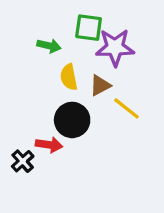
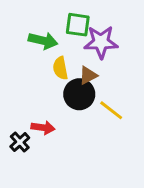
green arrow: (49, 46) -> (43, 41), size x1.4
yellow line: (127, 108) -> (111, 110), moved
black circle: (72, 120) -> (79, 94), moved

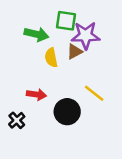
brown triangle: (88, 75) -> (75, 51), moved
black circle: (79, 94) -> (67, 112), moved
red arrow: (43, 128) -> (36, 94), moved

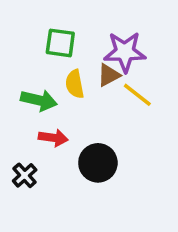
green square: (66, 21) -> (60, 43), moved
green arrow: (36, 34) -> (39, 100), moved
yellow line: (94, 93) -> (137, 95), moved

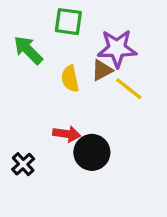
green square: (60, 43) -> (68, 22), moved
green arrow: (39, 100) -> (28, 50), moved, turned -148
red arrow: (53, 138) -> (67, 134), moved

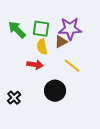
green square: (68, 22) -> (41, 29), moved
yellow line: (129, 89) -> (72, 66), moved
red arrow: (67, 134) -> (35, 65), moved

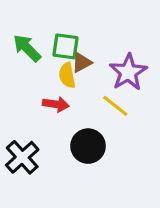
purple star: (70, 29) -> (128, 72), moved, turned -30
brown triangle: (61, 42) -> (82, 62), moved
black cross: (14, 98) -> (22, 157), size x1.5

